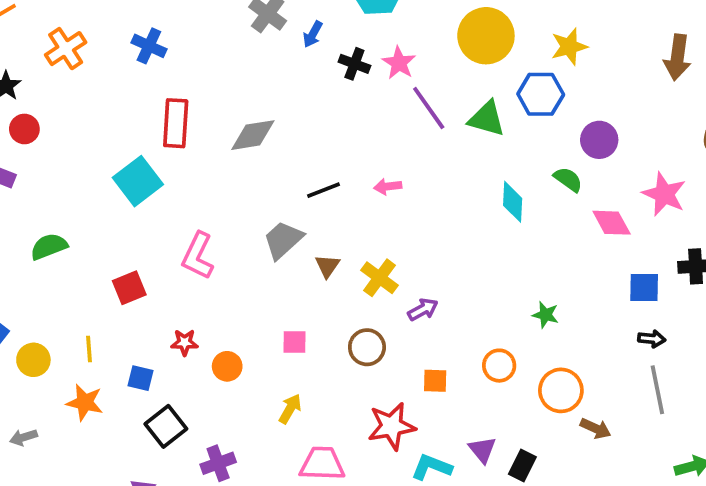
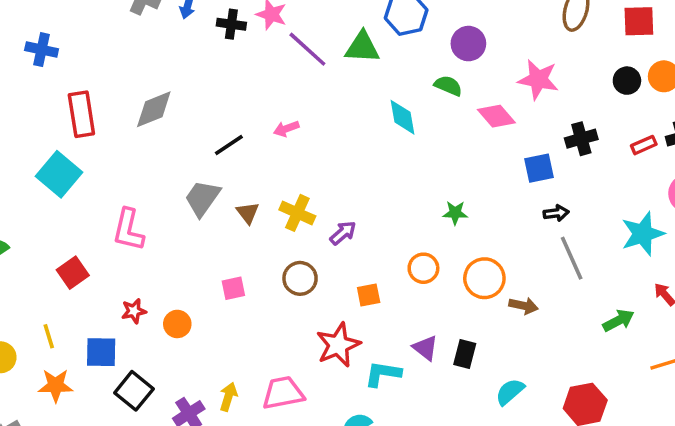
blue square: (141, 378) -> (101, 352), size x1.4
yellow arrow: (290, 409) -> (228, 397), moved

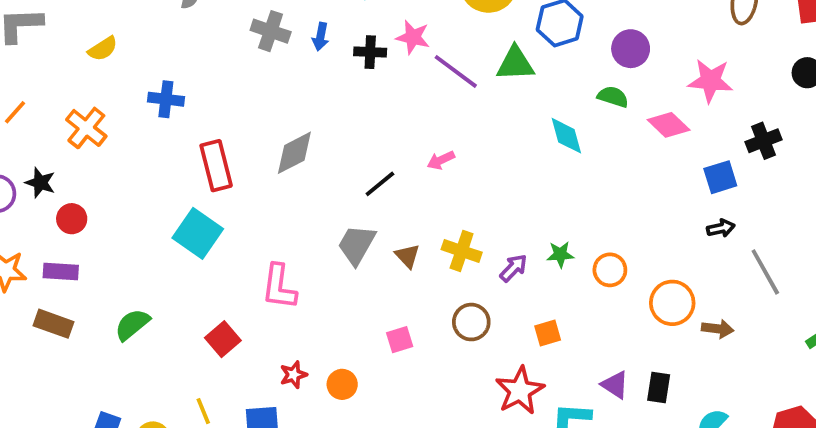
green star: (455, 213) -> (560, 254), moved
black arrow: (556, 213) -> (721, 228), moved
orange circle: (423, 268) -> (610, 270), moved

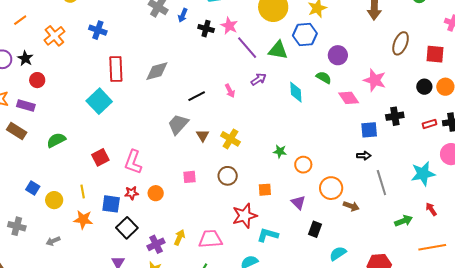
pink arrow: (441, 160) -> (230, 91), turned -104
purple arrow: (513, 268) -> (259, 79), moved
pink L-shape: (279, 287) -> (133, 162), moved
red star: (293, 375) -> (132, 193), moved
purple triangle: (615, 385) -> (298, 202), moved

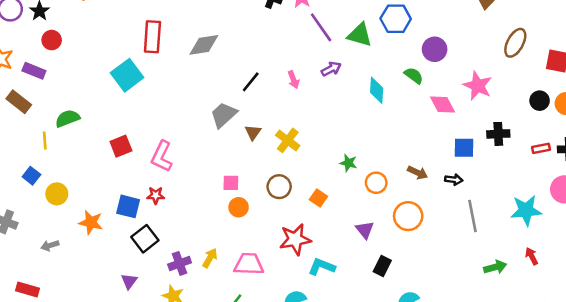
black line: (197, 96) -> (251, 82), turned -30
orange square: (265, 190) -> (318, 198), moved, turned 32
yellow line: (83, 191) -> (45, 141), moved
orange circle: (156, 193) -> (239, 207), moved
brown arrow: (351, 206) -> (418, 173), moved

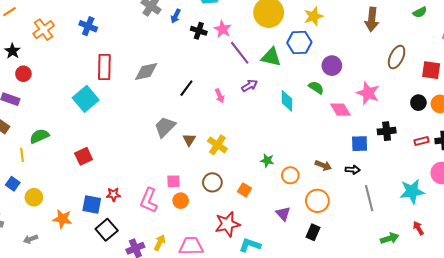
black line: (251, 82) -> (186, 88), moved
pink L-shape: (162, 156) -> (149, 200), moved
black rectangle: (382, 266) -> (313, 232), moved

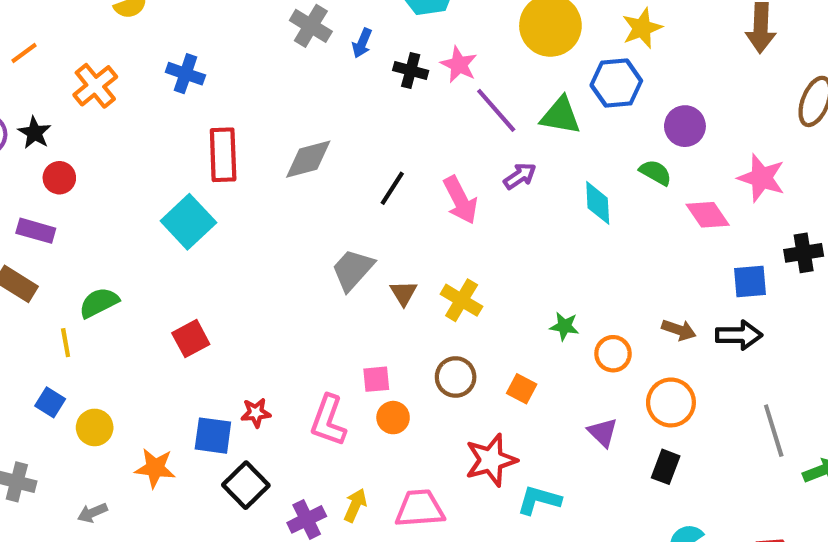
pink arrow: (220, 96) -> (460, 200), size x1.6
black arrow: (353, 170) -> (739, 335), size x1.5
gray line: (369, 198) -> (774, 431), moved

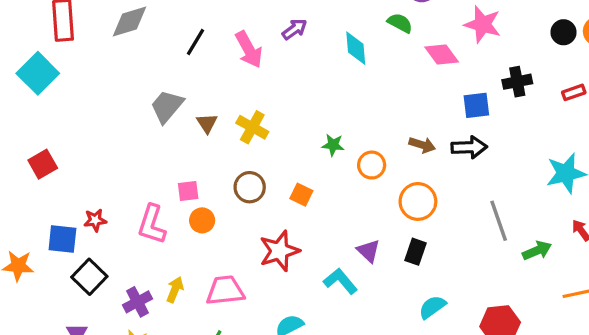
purple triangle: (603, 432) -> (368, 251), moved
cyan L-shape: (539, 500) -> (340, 281), moved, turned 36

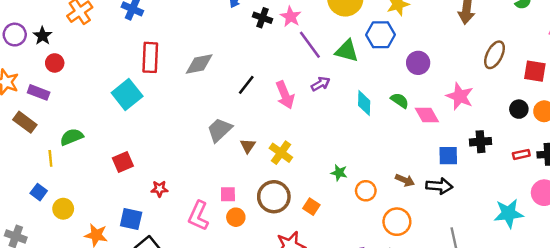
green semicircle: (400, 23) -> (400, 100), moved
brown circle: (250, 187) -> (274, 197), size x1.4
red star: (95, 220) -> (159, 189), moved

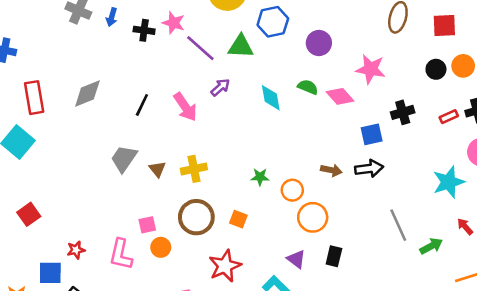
yellow cross: (281, 153) -> (194, 169), turned -35
red star: (159, 189) -> (76, 250), moved
orange circle: (397, 222) -> (313, 217), moved

